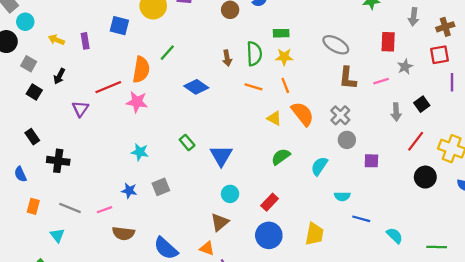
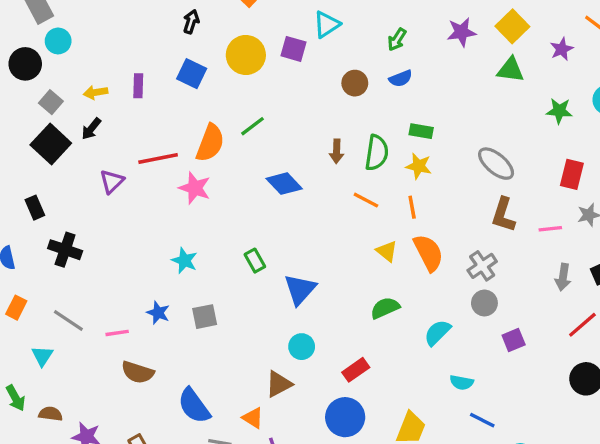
yellow arrow: (56, 40) -> (96, 92), moved, turned -42
black square: (34, 92) -> (51, 144), size x1.6
purple square: (371, 161) -> (514, 340), turned -35

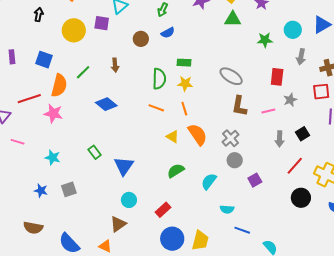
blue square: (192, 74) -> (44, 60), moved
brown arrow: (337, 151) -> (115, 65), moved
pink line: (117, 333) -> (18, 142), moved, turned 32
blue circle: (345, 417) -> (172, 239), moved

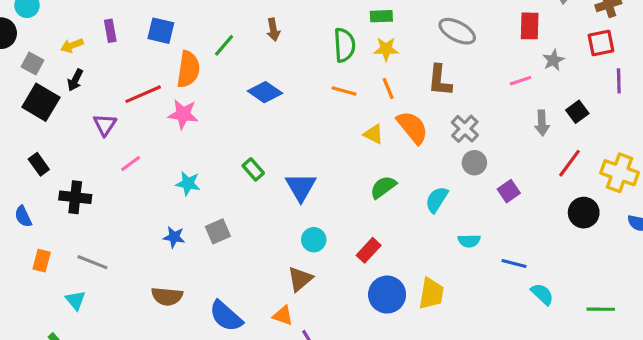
brown L-shape: (239, 106) -> (440, 80), moved
pink line: (18, 142) -> (131, 163), turned -48
blue line: (242, 230) -> (514, 264), moved

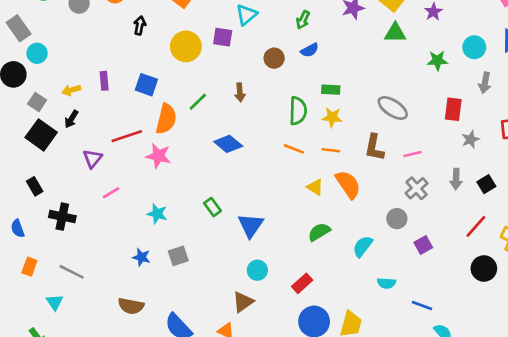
pink line: (521, 81) -> (413, 154), moved
orange line: (388, 88) -> (331, 150), turned -66
gray arrow: (542, 123) -> (456, 179), moved
gray cross: (465, 129) -> (417, 188), moved

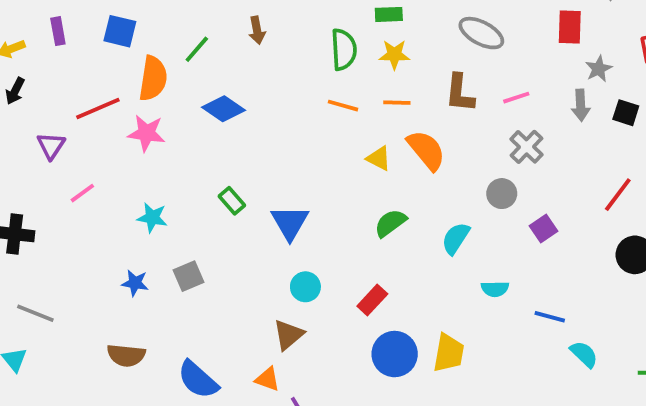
blue diamond: (228, 144) -> (224, 109), moved
gray arrow: (456, 179) -> (581, 105), moved
black square: (486, 184) -> (626, 113), moved, turned -36

